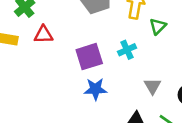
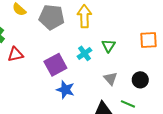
green triangle: (158, 26) -> (108, 46), moved
blue star: (95, 89) -> (65, 90), turned 30

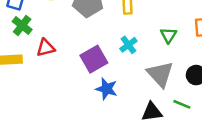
green triangle: (108, 46) -> (168, 35), moved
gray triangle: (110, 78) -> (160, 74), size x1.6

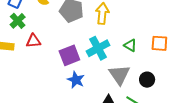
green triangle: (168, 35) -> (130, 45), turned -40
cyan cross: (128, 45) -> (98, 48), size x1.6

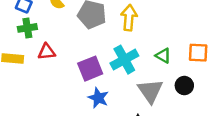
green cross: (18, 21) -> (27, 28), turned 35
black circle: (147, 80) -> (184, 86), moved

